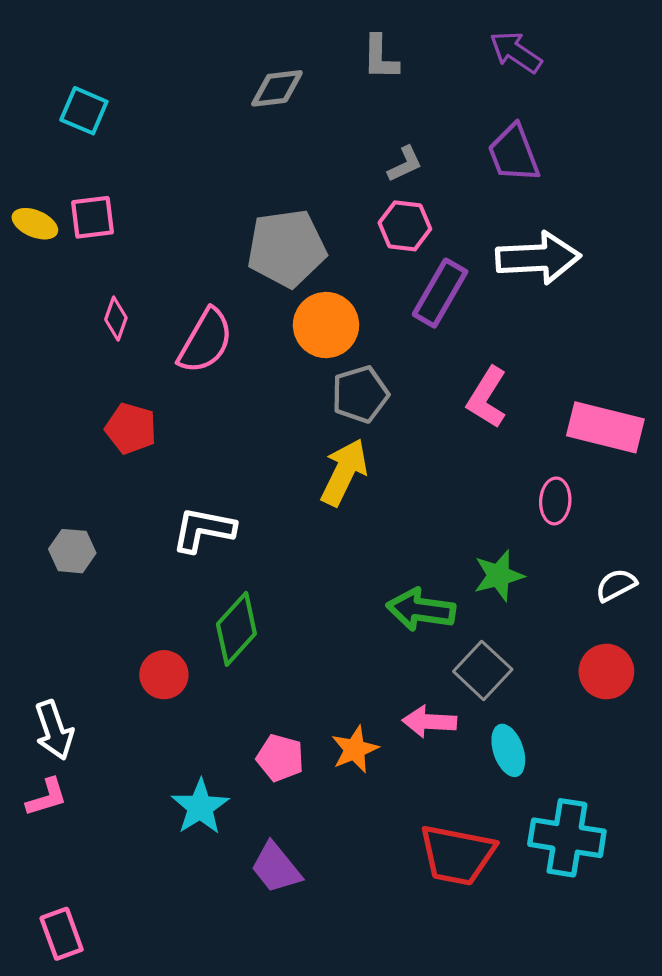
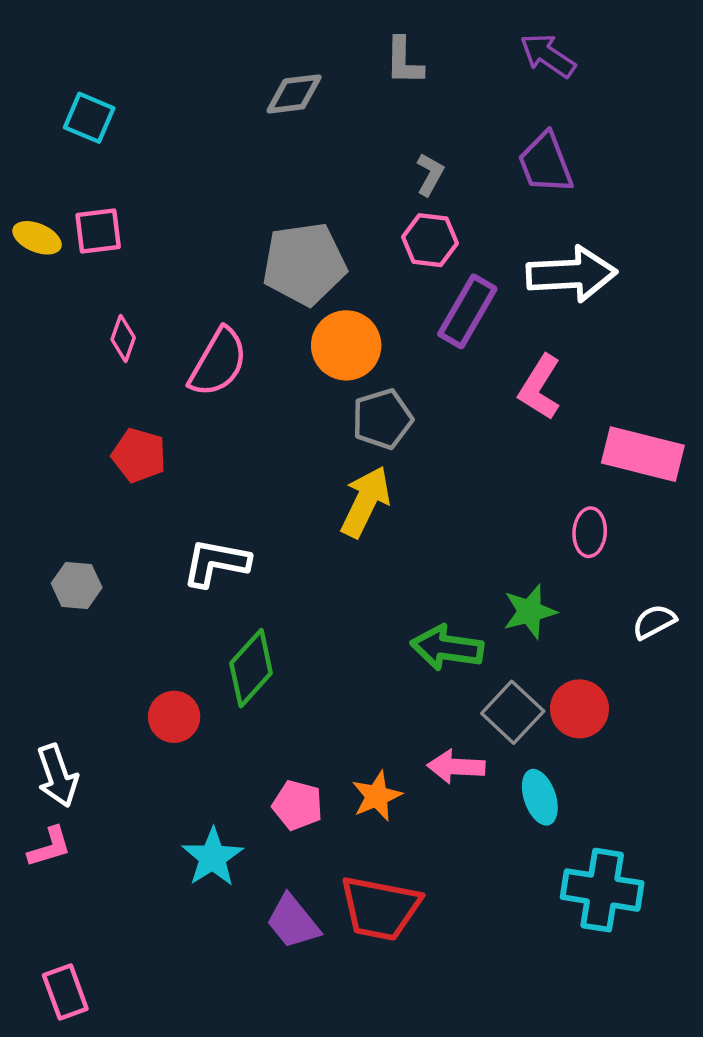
gray L-shape: (405, 164) -> (430, 174), turned -36
pink L-shape: (487, 398) -> (540, 387), moved
red circle: (606, 672) -> (579, 709), moved
red trapezoid: (457, 855) -> (380, 908), moved

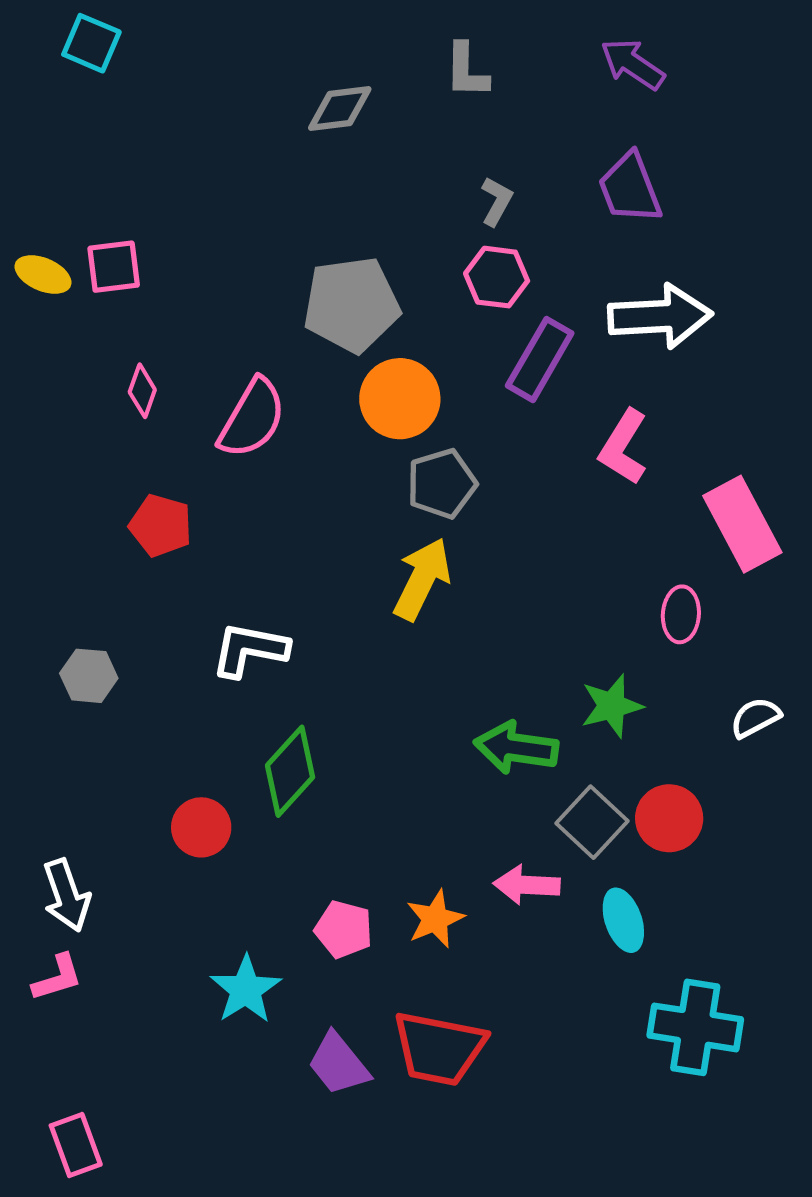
cyan square: (89, 118) -> (91, 43), moved
pink rectangle: (643, 454) -> (742, 524), turned 48

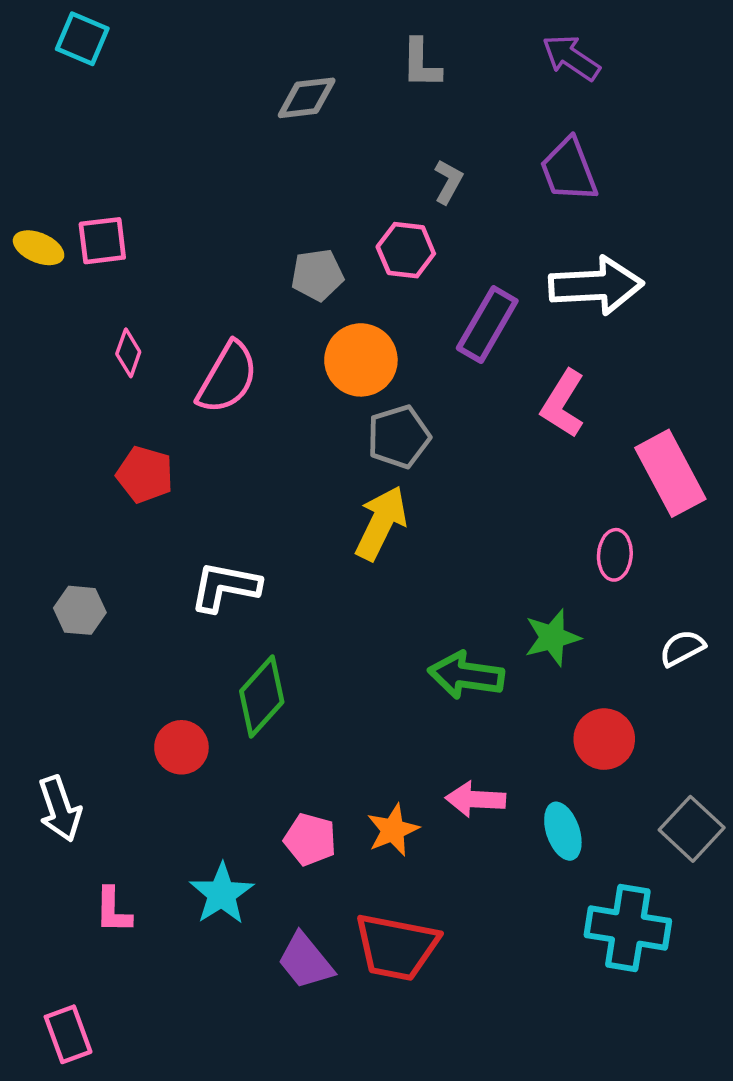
pink hexagon: (497, 277) -> (406, 250), moved
gray pentagon: (351, 305) -> (317, 275), size x0.6
gray square: (592, 822) -> (692, 829), moved
pink L-shape: (57, 978) -> (113, 910), moved, turned 108

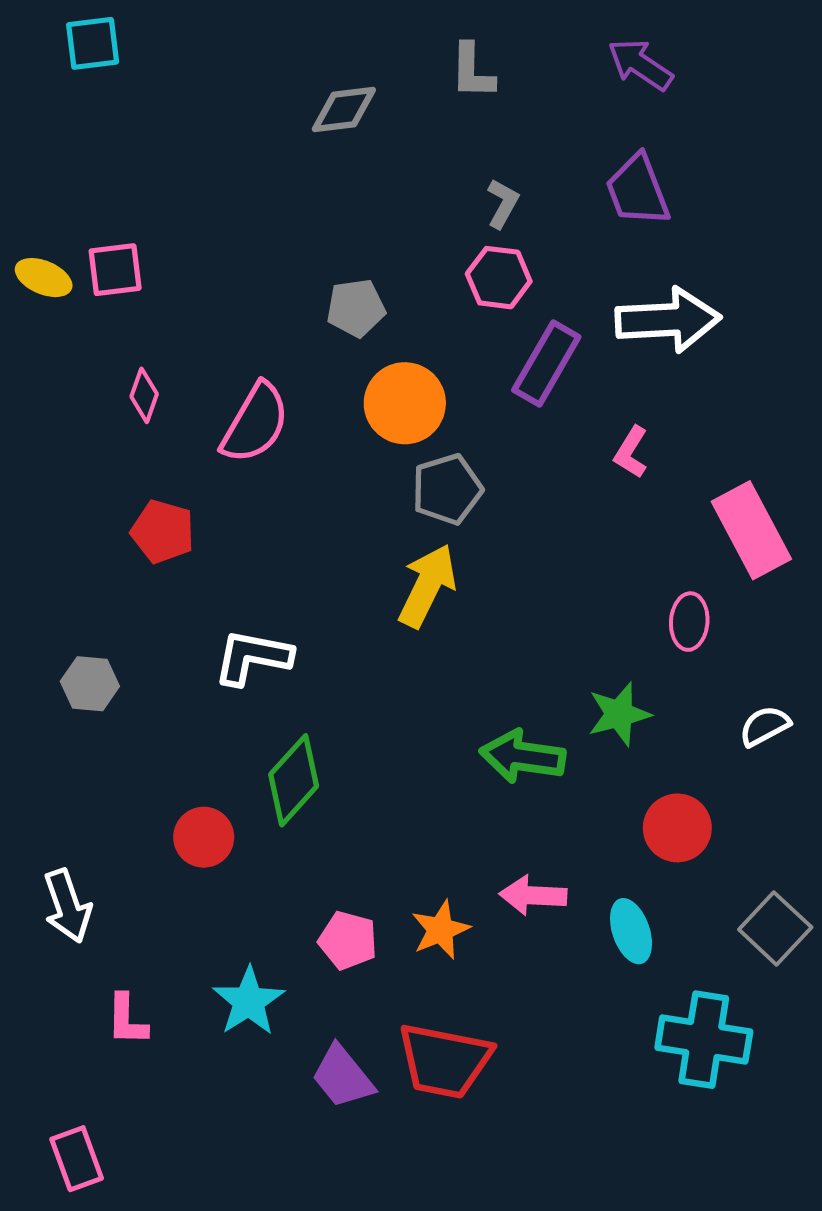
cyan square: (82, 39) -> (93, 43), turned -30
pink hexagon: (406, 250) -> (499, 278), moved
pink L-shape: (563, 404) -> (631, 452), size x0.7

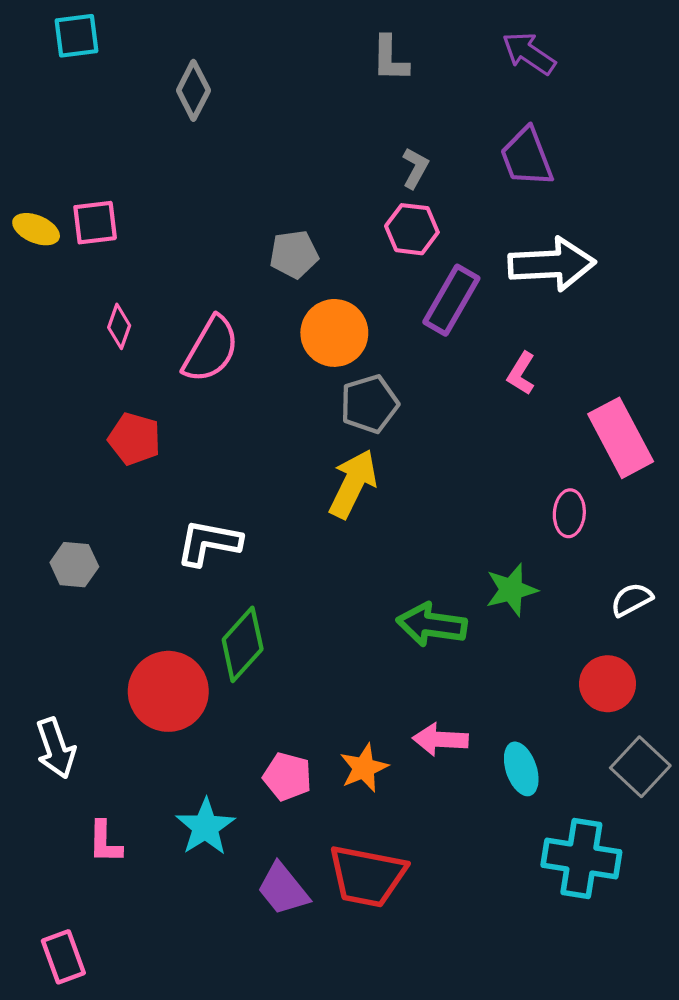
gray diamond: (344, 110) -> (193, 90), moved, turned -56
red circle: (677, 828) -> (608, 684), moved
red circle: (204, 837) -> (168, 691), size x1.6

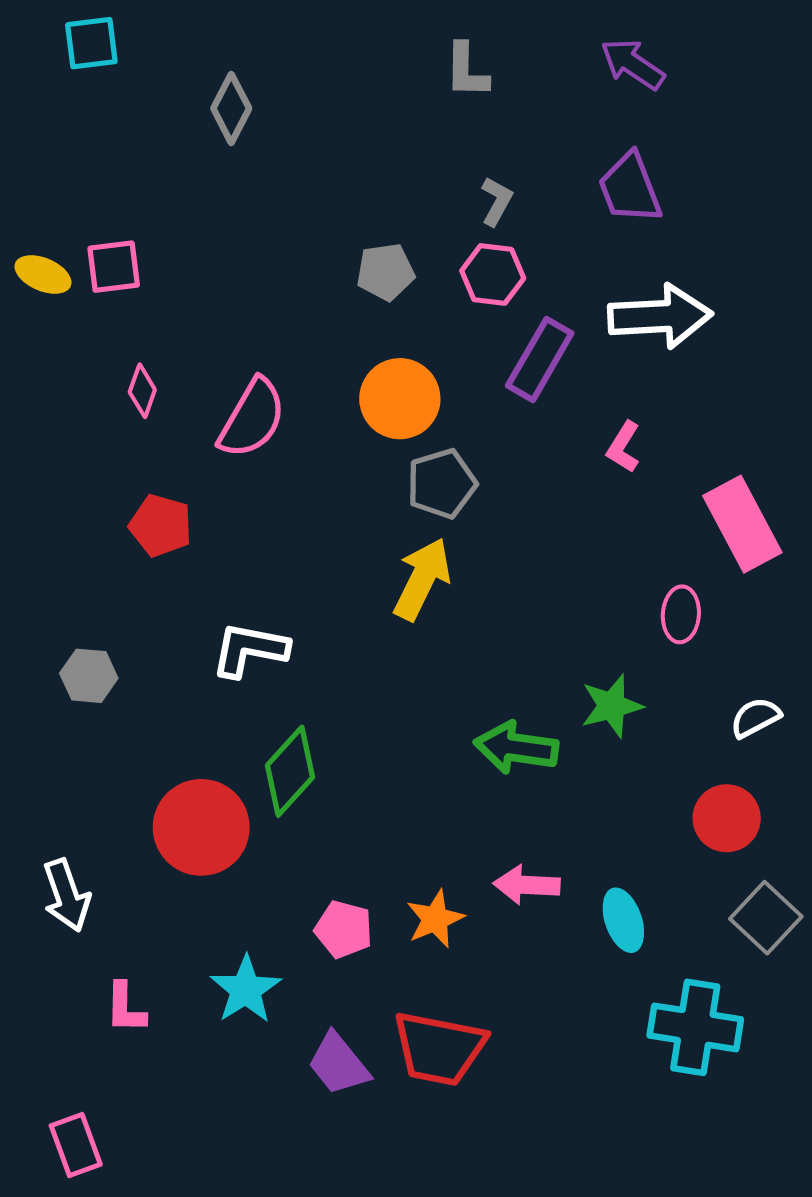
gray pentagon: (294, 254) -> (385, 272), moved

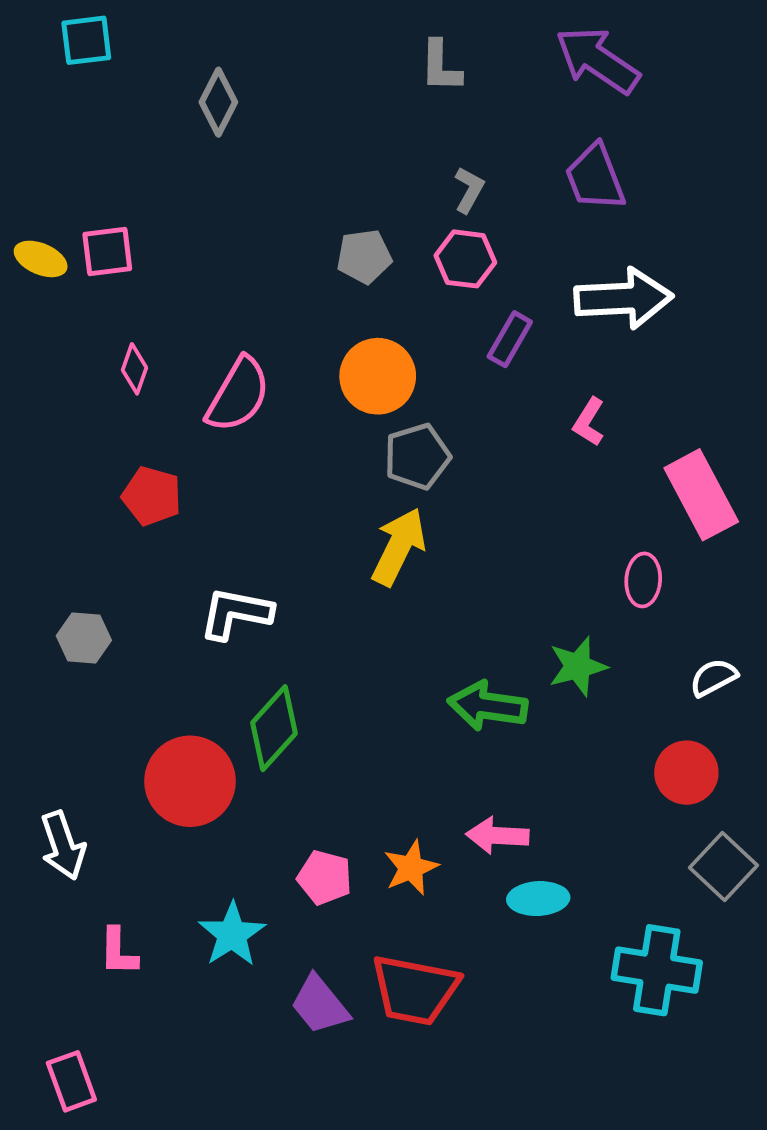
purple arrow: (633, 64) -> (597, 60), size x1.4
purple rectangle: (540, 359) -> (510, 339), size x0.7
cyan ellipse: (623, 920) -> (538, 899), moved, turned -74

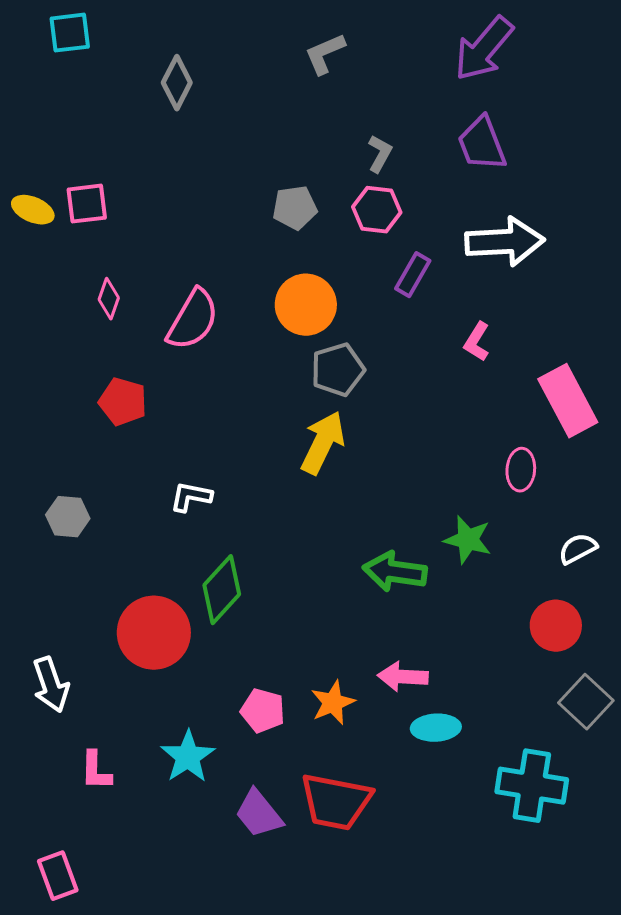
purple arrow: (597, 60) -> (484, 49), turned -84
gray L-shape: (441, 66) -> (325, 54), moved, turned 66
white L-shape: (236, 613) -> (191, 497), size x0.7
green star: (578, 666) -> (468, 540), turned 30

